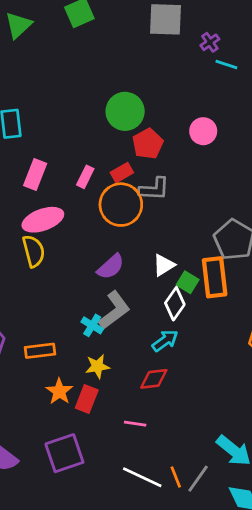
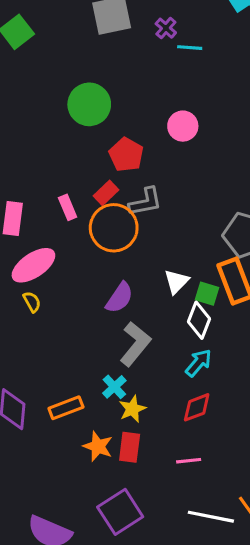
green circle: (125, 111) -> (89, 104), moved
pink rectangle: (85, 177) -> (68, 207), turned -35
yellow semicircle: (34, 251) -> (32, 302), size x0.6
cyan cross: (92, 325) -> (114, 387), moved, turned 30

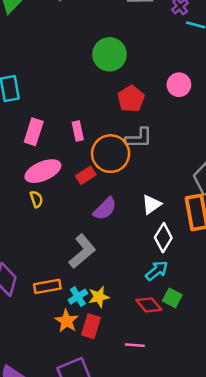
red rectangle: (106, 193) -> (86, 175), moved
green square: (207, 294) -> (172, 298), moved
gray L-shape: (135, 344) -> (82, 251), moved
cyan cross: (114, 387) -> (78, 297), moved
red diamond: (197, 407) -> (149, 305), turned 60

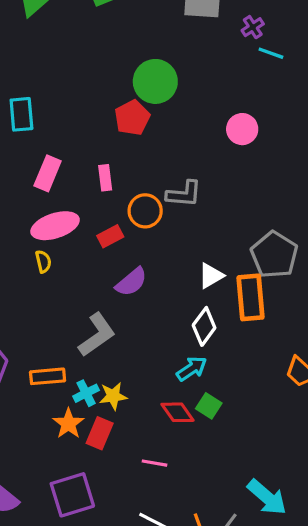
red pentagon: (131, 99) -> (132, 118), moved
orange circle: (111, 154) -> (145, 211), size x0.7
white triangle: (152, 204) -> (211, 276), moved

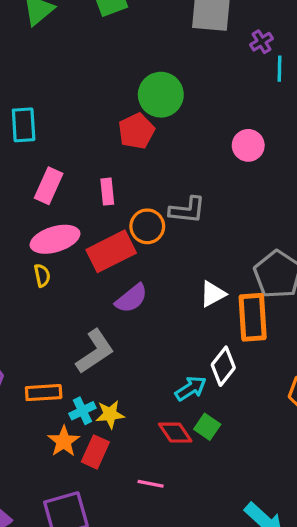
cyan line: (271, 53) -> (279, 69), turned 70
red rectangle: (110, 236) -> (111, 251), size x1.8
white diamond: (204, 326) -> (223, 366), moved

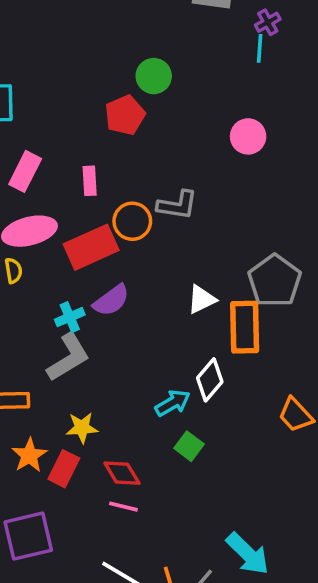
cyan line: (279, 69) -> (260, 48), moved
green circle: (161, 95) -> (154, 76), size x0.7
cyan cross: (82, 411) -> (70, 317), moved
red diamond: (175, 433) -> (122, 473), moved

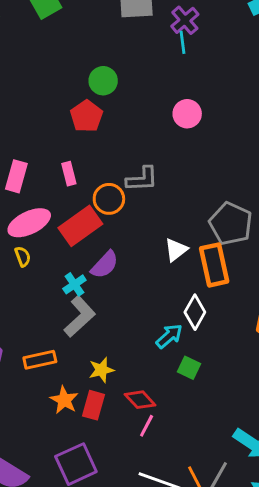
purple cross: (268, 22) -> (185, 20), size x1.4
pink line: (123, 507) -> (147, 426), turned -65

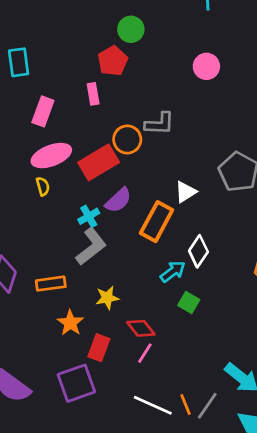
pink rectangle: (69, 174) -> (93, 94), moved
orange rectangle: (214, 265) -> (157, 222), moved, turned 36
red rectangle: (94, 405) -> (99, 348), moved

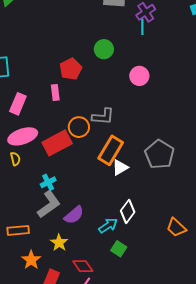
green circle: (131, 29) -> (104, 49), moved
purple semicircle: (118, 200) -> (74, 215), moved
orange rectangle: (157, 222) -> (111, 150), moved
yellow star: (107, 298) -> (59, 243), turned -30

